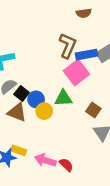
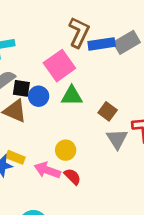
pink square: (76, 72) -> (59, 66), moved
black square: (22, 93) -> (21, 88), turned -32
yellow circle: (44, 111) -> (66, 150), moved

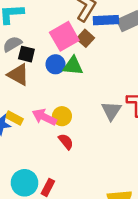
blue circle: (39, 96) -> (56, 64), moved
brown square: (108, 111) -> (85, 38), moved
pink arrow: (47, 170) -> (44, 117), moved

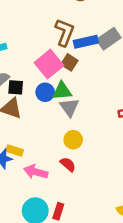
gray triangle: (111, 111) -> (69, 107), moved
yellow circle: (62, 116) -> (73, 140), moved
pink arrow: (44, 117) -> (36, 172), moved

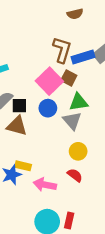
green triangle: (62, 91) -> (78, 102), moved

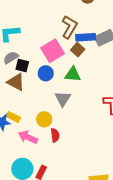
brown square: (69, 78) -> (78, 50), moved
gray triangle: (72, 121) -> (63, 99), moved
yellow circle: (78, 151) -> (44, 119), moved
red semicircle: (75, 175) -> (55, 135), turned 32

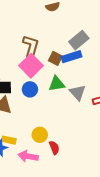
brown L-shape: (69, 27) -> (31, 46), moved
blue rectangle: (86, 37) -> (71, 57), moved
gray triangle: (63, 99) -> (78, 93), moved

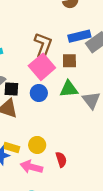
blue rectangle: (71, 57) -> (79, 36), moved
brown square: (55, 58) -> (69, 61), turned -32
yellow circle: (40, 135) -> (37, 145), moved

